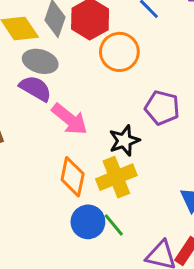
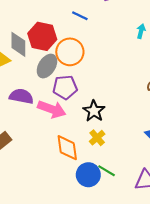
gray ellipse: (40, 61) -> (47, 66), moved, turned -55
purple pentagon: (162, 108) -> (65, 87), moved
yellow cross: (116, 177) -> (97, 138), size x0.6

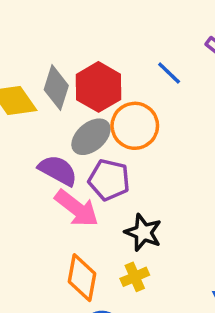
purple semicircle: (21, 96) -> (58, 170), moved
black star: (94, 111) -> (143, 232), turned -30

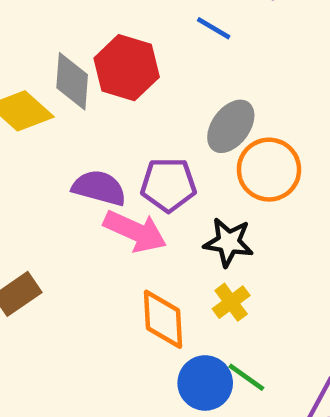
orange circle: (135, 126) -> (269, 170), moved
gray ellipse: (91, 137) -> (231, 126), moved

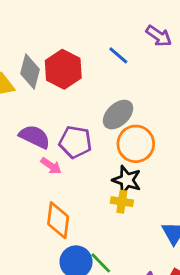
pink arrow: (135, 231) -> (51, 166), size x0.6
black star: (229, 242) -> (127, 180), moved
yellow cross: (231, 302) -> (122, 202), moved, turned 35

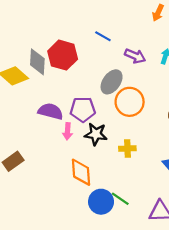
purple arrow: (159, 36) -> (135, 56), moved
pink arrow: (51, 166) -> (68, 131), turned 70
black star: (127, 180) -> (96, 134), moved

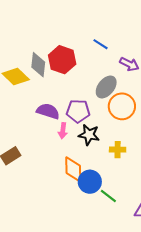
blue circle: (101, 202) -> (90, 182), moved

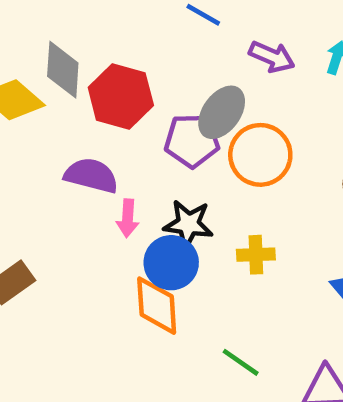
red hexagon: (62, 60) -> (121, 96), moved
purple pentagon: (78, 111) -> (192, 141), moved
blue circle: (90, 182) -> (171, 263), moved

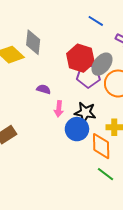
red hexagon: (121, 96) -> (80, 58), moved
purple semicircle: (91, 175) -> (44, 89), size x0.6
orange diamond: (157, 306) -> (101, 146), moved

